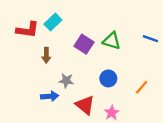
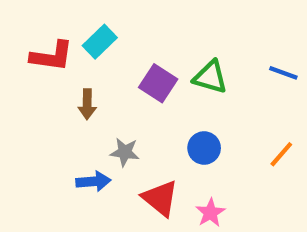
orange line: (142, 87) -> (281, 154), moved

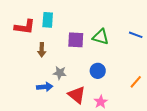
cyan rectangle: (100, 42) -> (48, 20), turned -42
purple square: (158, 83) -> (76, 40), turned -30
orange line: (281, 154) -> (136, 82), moved

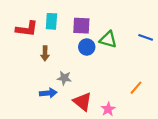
purple square: (76, 40) -> (81, 26), moved
blue circle: (98, 71) -> (87, 47), moved
orange line: (136, 82) -> (136, 88), moved

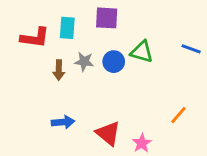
purple square: (81, 26) -> (107, 18), moved
gray star: (64, 78) -> (84, 62), moved

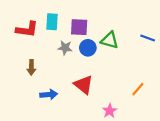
purple square: (107, 18) -> (79, 27), moved
brown arrow: (59, 70) -> (31, 67), moved
red triangle: (108, 133) -> (84, 85), moved

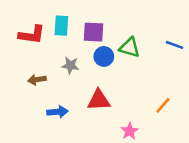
gray star: (65, 48) -> (70, 65), moved
brown arrow: (31, 67) -> (37, 80), turned 80
red triangle: (84, 85) -> (99, 100), turned -42

